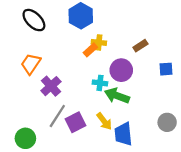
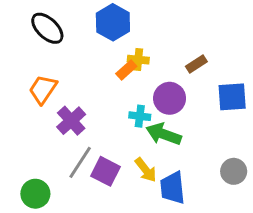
blue square: (166, 69) -> (232, 97), size x1.5
purple square: (75, 122) -> (105, 171), turned -36

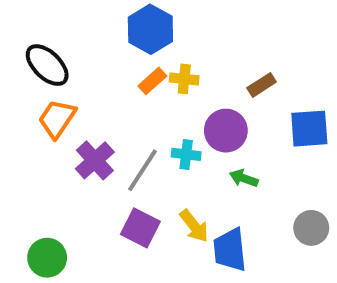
black ellipse: (47, 28) -> (47, 65), moved
orange rectangle: (126, 70) -> (152, 81), moved
green arrow: (164, 134) -> (244, 178), moved, size x0.6
gray line: (80, 162) -> (142, 170), moved

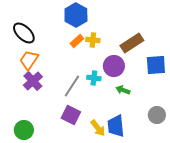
brown rectangle: (262, 85) -> (132, 43), size x1.6
purple cross: (95, 160) -> (33, 81), moved
yellow arrow: (194, 226) -> (98, 128), moved

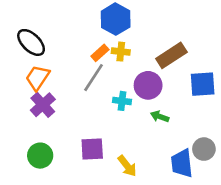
blue hexagon: (76, 15) -> (116, 19), moved
gray line: (72, 86) -> (93, 78), moved
purple square: (71, 115) -> (92, 149), turned -30
blue trapezoid: (116, 126) -> (182, 163), moved
green circle: (24, 130) -> (40, 156), moved

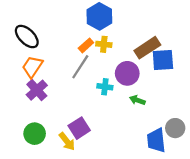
blue square: (203, 84) -> (163, 60), moved
purple square: (92, 149) -> (79, 128), turned -30
yellow arrow: (127, 166) -> (67, 141), moved

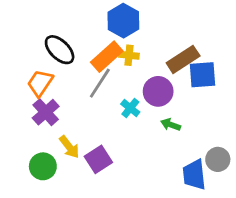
black ellipse: (27, 37) -> (60, 50), moved
orange rectangle: (86, 45) -> (107, 57), size x1.6
cyan cross: (105, 87) -> (130, 108), turned 32
yellow arrow: (67, 141) -> (69, 147), moved

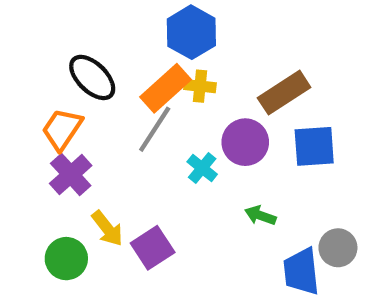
blue square: (203, 75) -> (314, 146), moved
green arrow: (171, 125) -> (260, 215), moved

